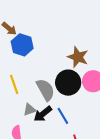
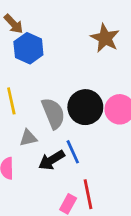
brown star: (78, 57) -> (105, 38), moved
black arrow: (43, 114) -> (52, 160), moved

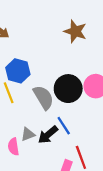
blue hexagon: (28, 48) -> (18, 71), moved
gray triangle: (28, 138) -> (28, 134), moved

